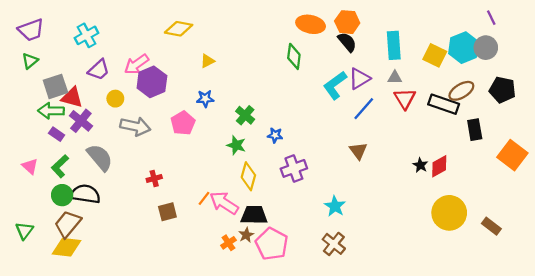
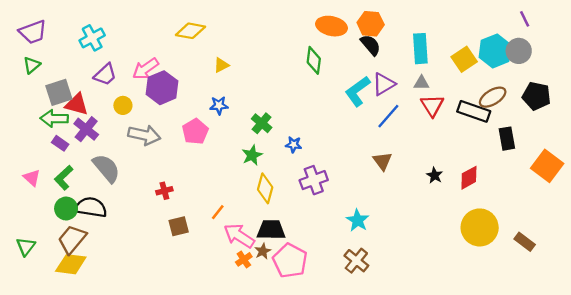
yellow square: (435, 55) -> (464, 59), turned 30
green star: (236, 145) -> (252, 155), turned 30
black star: (420, 165) -> (435, 175), moved
pink arrow: (224, 203) -> (239, 236), moved

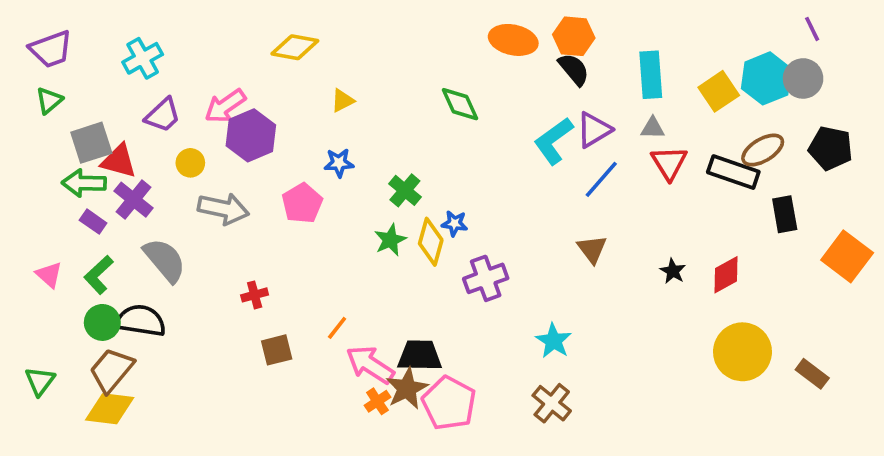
green diamond: (314, 60) -> (460, 104), moved, turned -32
yellow diamond: (265, 188) -> (431, 242), moved
brown star: (263, 251) -> (407, 388), size x1.6

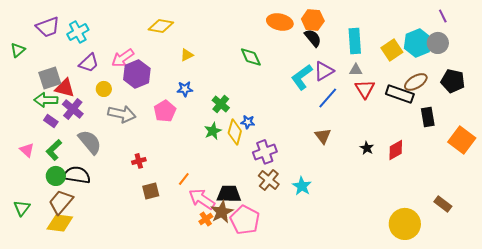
purple trapezoid: (51, 49) -> (48, 27), moved
green triangle: (49, 100) -> (18, 50), moved
yellow circle: (742, 352) -> (405, 224), moved
brown cross: (552, 403) -> (269, 180), moved

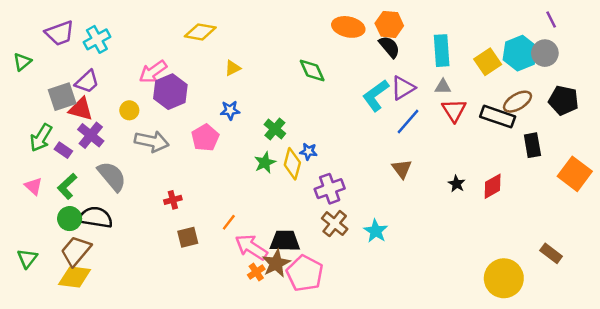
purple trapezoid: (89, 63) -> (87, 82), moved
green arrow: (46, 100) -> (41, 138), moved, turned -60

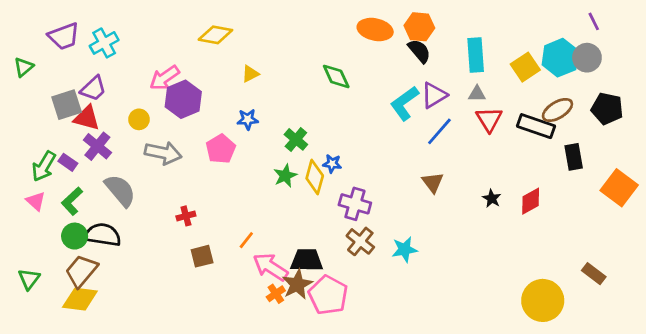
green arrow: (41, 138) -> (44, 166), moved
purple cross: (330, 189) -> (355, 204), turned 36
cyan star: (376, 231) -> (405, 249), turned 30

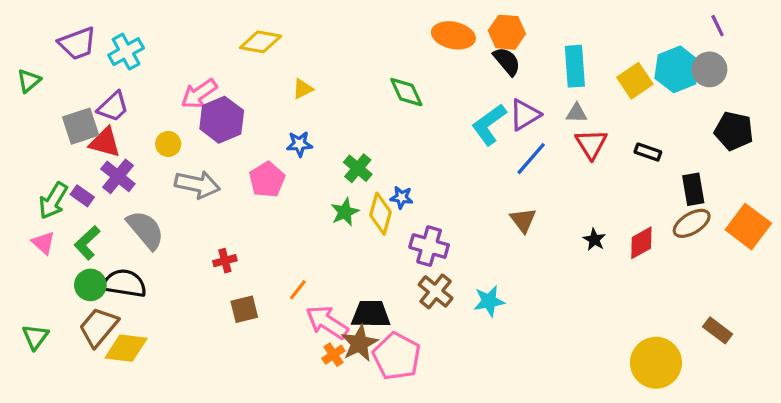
brown ellipse: (557, 110) -> (692, 223), moved
black rectangle: (536, 126) -> (648, 152), size x0.6
yellow diamond: (80, 299) -> (126, 348), moved

